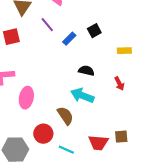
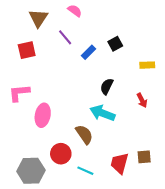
black semicircle: (86, 71) -> (107, 86), turned -77
red trapezoid: (98, 143) -> (120, 163), turned 100

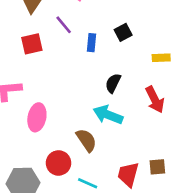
red square: (27, 50) -> (32, 44), moved
blue rectangle: (89, 52) -> (91, 43), turned -40
red arrow: (142, 100) -> (155, 100), size x1.5

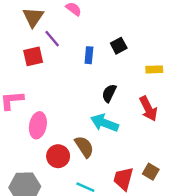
purple line: (64, 25) -> (52, 39), moved
red circle: (58, 163) -> (58, 156), moved
brown square: (157, 167) -> (151, 172), turned 35

